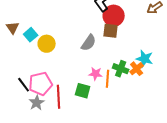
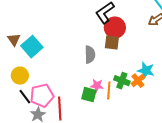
cyan square: (31, 35) -> (32, 47), size x1.5
gray semicircle: (89, 43) -> (90, 55), turned -36
yellow circle: (47, 44) -> (20, 76), moved
green square: (83, 91) -> (89, 95), moved

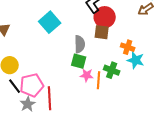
cyan square: (32, 47) -> (50, 22), moved
orange cross: (138, 81) -> (128, 47), moved, turned -32
green square: (89, 95) -> (79, 61), moved

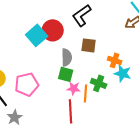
red circle: (105, 17) -> (53, 30), moved
pink pentagon: (32, 85) -> (27, 84), moved
red line: (50, 98) -> (71, 111), moved

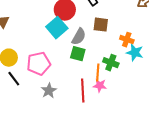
cyan square: (37, 35) -> (57, 28), moved
gray semicircle: (67, 57) -> (79, 37), turned 30
pink star: (74, 88) -> (100, 86), moved
gray star: (15, 117) -> (49, 91), moved

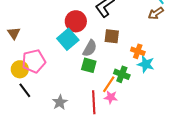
pink pentagon: (39, 64) -> (34, 61), moved
orange line: (98, 73) -> (109, 84), turned 30

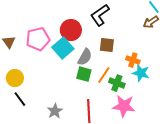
pink pentagon: (34, 61) -> (38, 39), moved
orange line: (109, 84) -> (104, 75), moved
pink star: (111, 97) -> (124, 106), moved, size x1.6

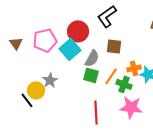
orange cross: (133, 60) -> (134, 68), moved, turned -32
yellow circle: (15, 78) -> (36, 90), moved
gray star: (55, 111) -> (50, 80), moved

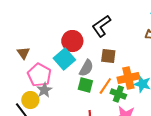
pink pentagon: (45, 40) -> (39, 75), moved, turned -30
brown triangle: (16, 43) -> (23, 53), moved
orange cross: (134, 68) -> (128, 78), size x1.5

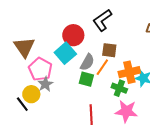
brown triangle: (23, 53) -> (24, 47), size x1.6
orange line: (105, 86) -> (102, 67), moved

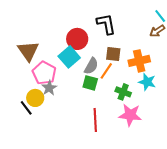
black L-shape: (102, 20) -> (106, 24), turned 115
orange cross: (129, 72) -> (139, 61), moved

